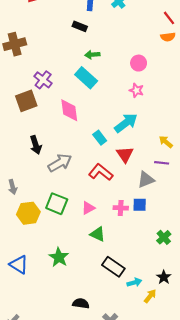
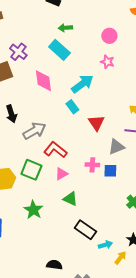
cyan arrow: (126, 123) -> (82, 84), moved
red L-shape: (101, 172) -> (55, 150), moved
pink cross: (121, 208) -> (92, 165), moved
green star: (59, 257) -> (33, 210), moved

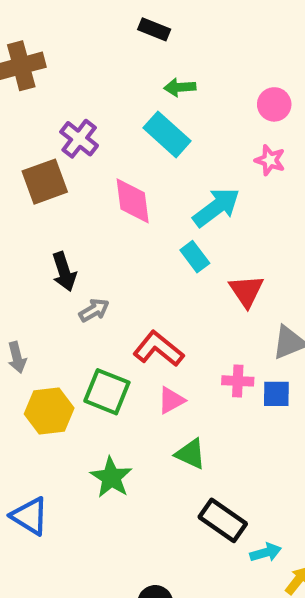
gray arrow: (34, 131) -> (94, 310), moved, size x0.6

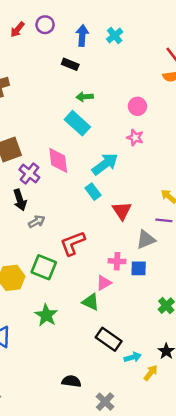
purple cross: (79, 139) -> (29, 174), moved
red L-shape: (158, 349) -> (73, 243), turned -60
pink triangle: (171, 400) -> (104, 283), moved

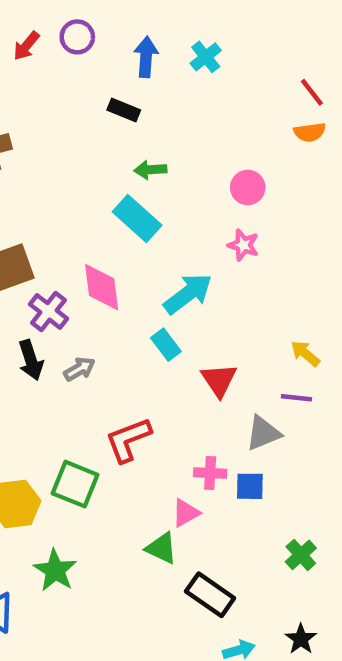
gray arrow: (37, 222) -> (79, 369), moved
green star: (46, 315) -> (55, 570), moved
black rectangle: (109, 339) -> (210, 595), moved

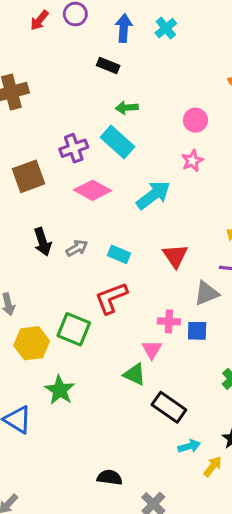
pink star: (243, 245) -> (192, 161), turned 30
pink diamond: (102, 287) -> (92, 190), turned -54
purple cross: (49, 311) -> (74, 148), moved, turned 32
cyan rectangle: (166, 345) -> (119, 254), moved, turned -30
pink triangle: (186, 513) -> (152, 349), turned -30

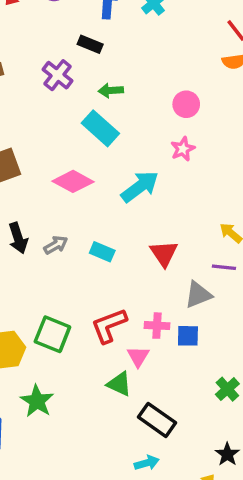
purple cross: (74, 148) -> (58, 75), moved, turned -32
red L-shape: (111, 298) -> (109, 326), moved
cyan arrow: (189, 446) -> (147, 463), moved

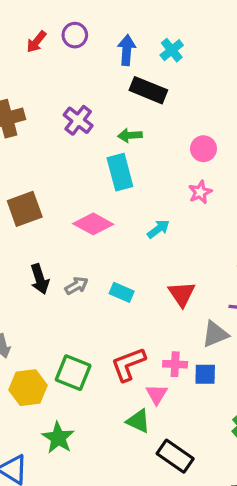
black rectangle: (90, 44) -> (148, 90), moved, size x1.5
cyan rectangle: (100, 128) -> (120, 172), turned 33
cyan arrow: (140, 187) -> (158, 229), size x0.6

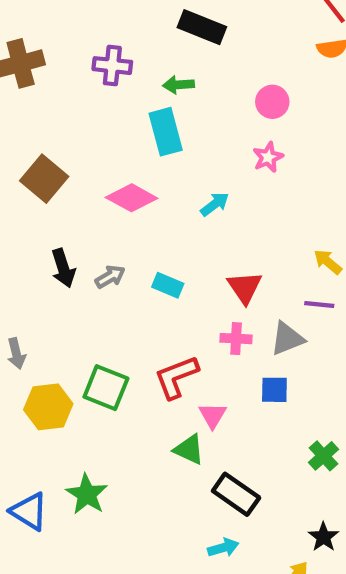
purple cross: (78, 120) -> (112, 66), turned -32
brown square: (25, 209) -> (44, 179), turned -30
pink cross: (175, 364) -> (236, 339), moved
green star: (58, 438) -> (87, 494), moved

